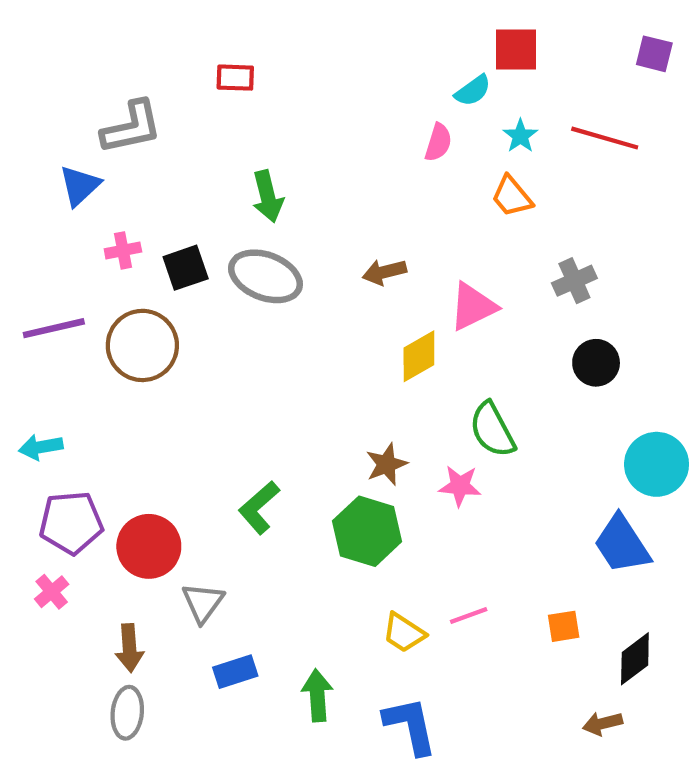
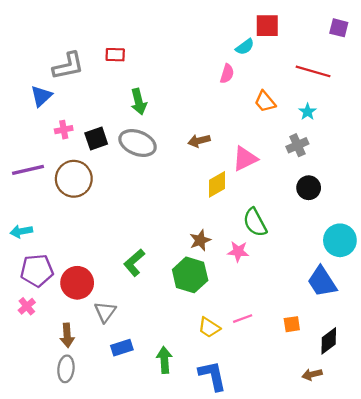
red rectangle: (235, 78) -> (115, 55), moved
cyan star: (520, 136) -> (308, 112), moved

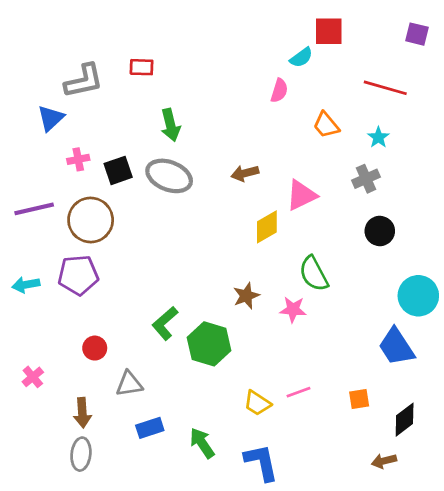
purple pentagon: (37, 270) -> (78, 275), moved
green hexagon: (190, 275) -> (209, 344), moved
red circle: (77, 283) -> (95, 348), size x0.6
gray triangle: (105, 312) -> (129, 384), turned 45
green arrow: (164, 360) -> (202, 443), turned -30

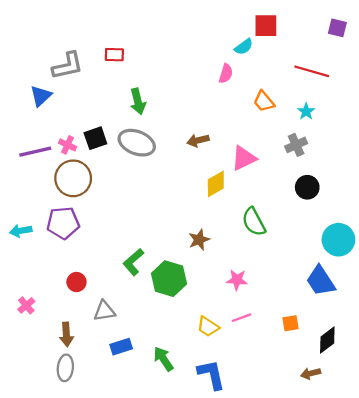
pink cross: (78, 159) -> (68, 145), moved, turned 36
purple line: (34, 209) -> (35, 152), moved
pink star: (293, 309) -> (237, 280), moved

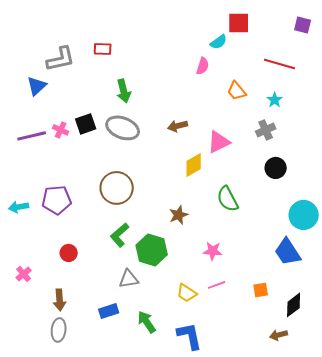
brown circle: (73, 178) -> (117, 188), moved
gray triangle: (104, 311) -> (129, 279), moved

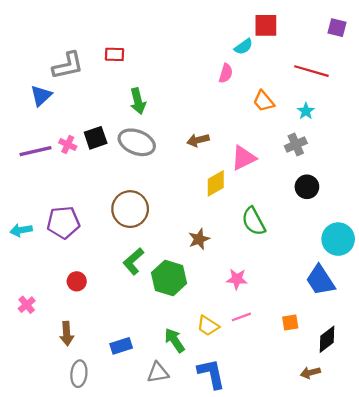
gray triangle: (129, 279) -> (158, 373), moved
green arrow: (147, 322) -> (175, 340), moved
gray ellipse: (59, 330) -> (79, 374), moved

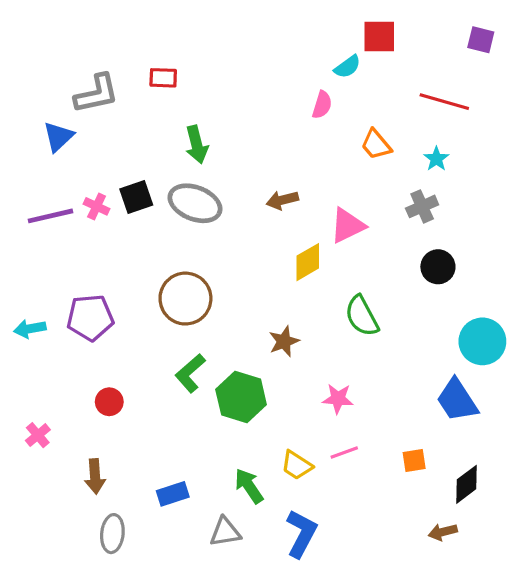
blue L-shape: (211, 374) -> (301, 534), turned 40

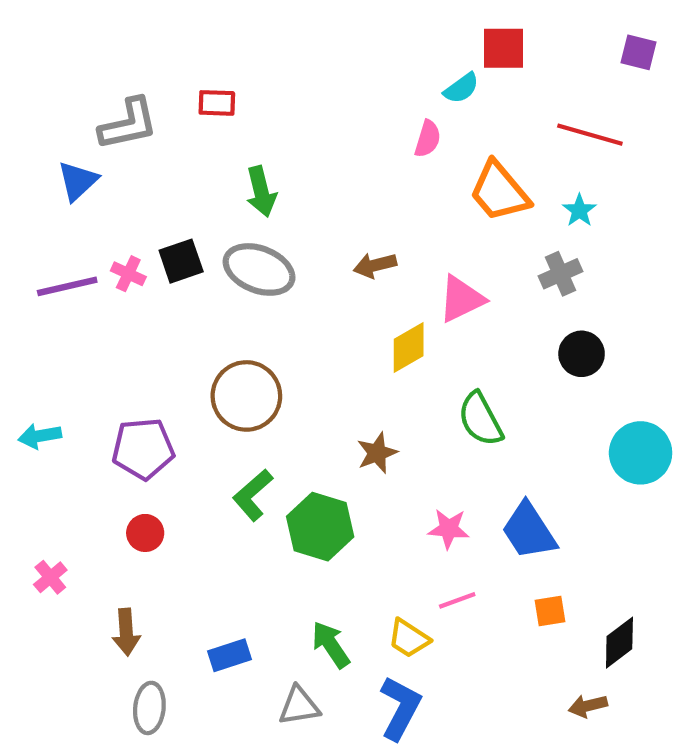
orange trapezoid: (376, 145) -> (499, 191), size x1.5
purple pentagon: (90, 318) -> (143, 449), moved
blue trapezoid: (457, 400) -> (529, 531), moved
yellow trapezoid: (297, 465) -> (409, 638), moved

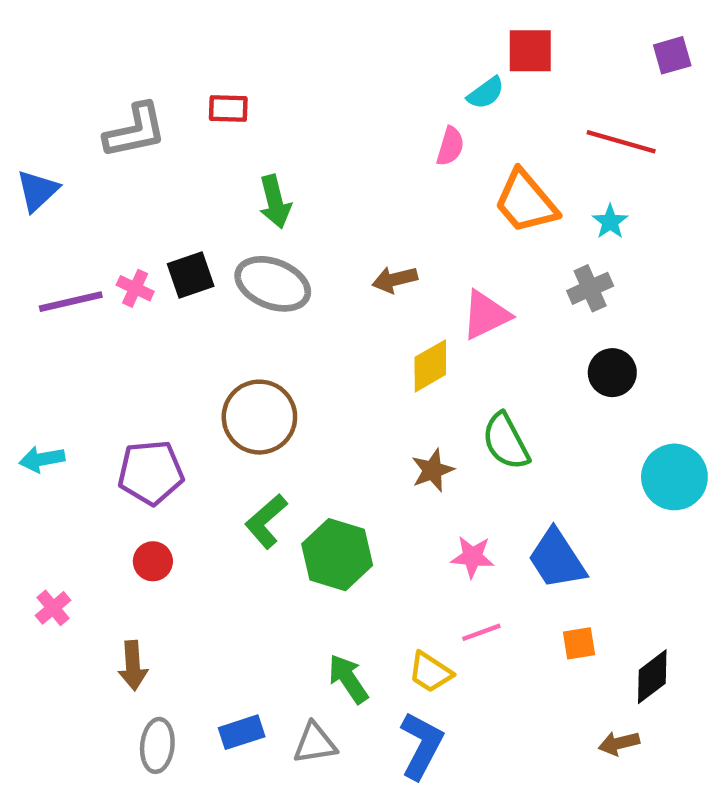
purple square: (638, 52) -> (672, 55), turned -30
blue triangle: (78, 181) -> (37, 191), moved
brown star: (377, 453) -> (433, 470), moved
blue rectangle: (230, 655) -> (242, 732), moved

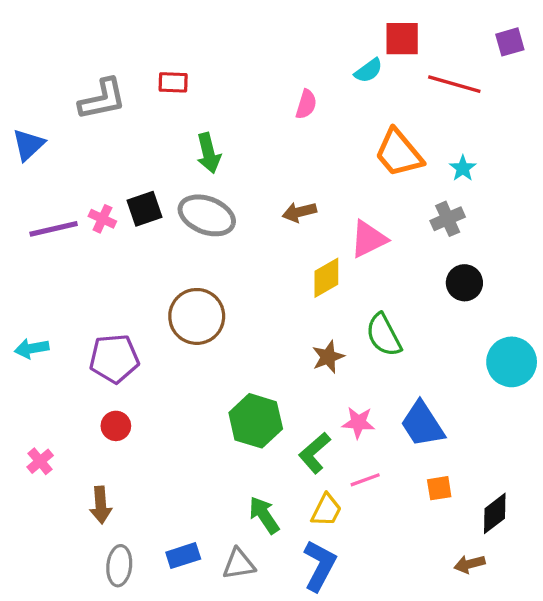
red line: (621, 142) -> (454, 84), moved
pink semicircle: (450, 146) -> (306, 104), moved
green L-shape: (266, 521) -> (315, 453), moved
yellow trapezoid: (430, 672) -> (326, 510), turned -96

